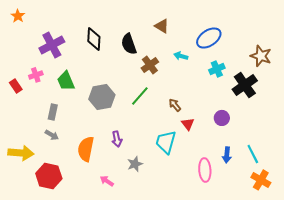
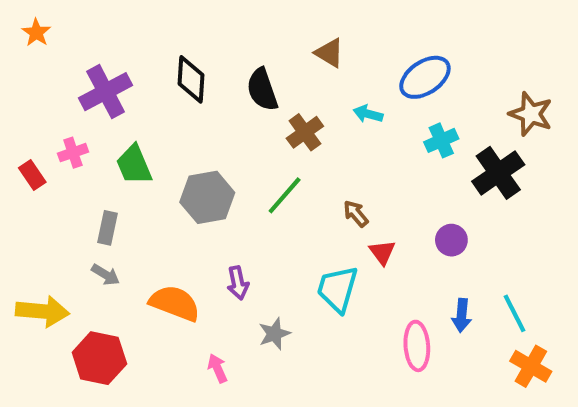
orange semicircle: (86, 149) -> (175, 303), turned 100
pink arrow: (107, 181) -> (217, 368), turned 32

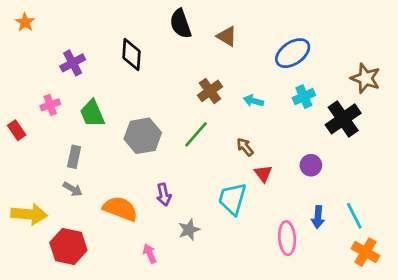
black semicircle: (262, 90) -> (181, 24), moved
purple cross: (106, 92) -> (73, 63), size x0.7
cyan arrow: (368, 114) -> (253, 101), moved
red rectangle: (32, 175) -> (17, 130), moved

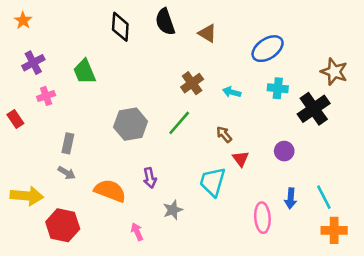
black diamond: (131, 55) -> (120, 27), moved
purple cross: (73, 63) -> (33, 63), moved
cyan cross: (304, 97) -> (278, 88), turned 30
green trapezoid: (92, 113) -> (84, 72), moved
orange cross: (366, 252) -> (334, 230), turned -30

